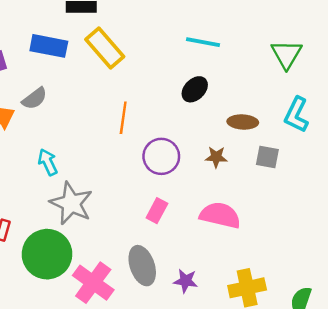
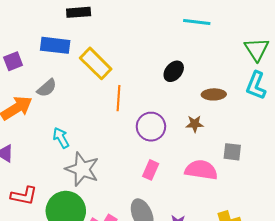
cyan line: (203, 42) -> (197, 22), moved
yellow rectangle: (105, 48) -> (96, 63), moved
green triangle: (287, 54) -> (257, 49), moved
gray square: (267, 157) -> (232, 152), moved

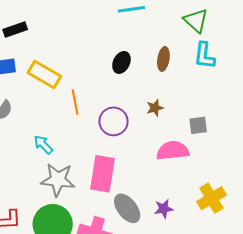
brown ellipse: (214, 94) -> (163, 59), moved, turned -65
cyan arrow: (61, 138) -> (43, 145), moved
pink rectangle: (151, 170) -> (102, 174), moved, size x1.8

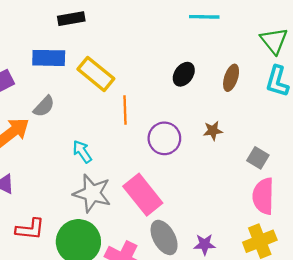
gray square: (198, 125) -> (258, 158), turned 30
pink semicircle: (173, 151) -> (263, 196), moved, turned -92
pink rectangle: (102, 174) -> (143, 195), turned -57

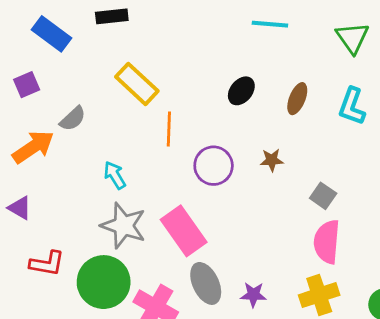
green triangle: (274, 41) -> (352, 38), moved
blue rectangle: (49, 58) -> (52, 34), moved, turned 32

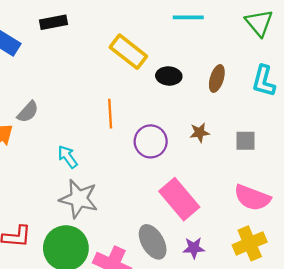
yellow rectangle: (137, 84) -> (128, 52), moved
black ellipse: (241, 91) -> (169, 76), turned 60
gray square: (323, 196) -> (245, 141), moved, turned -30
pink rectangle: (184, 231) -> (179, 199), moved
pink semicircle: (327, 242) -> (252, 198), turned -69

